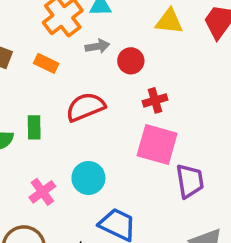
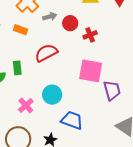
red cross: (155, 100) -> (90, 35), moved

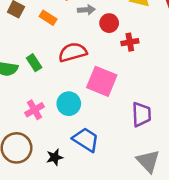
green rectangle: (17, 68) -> (34, 63), turned -40
pink square: (91, 71) -> (102, 81), moved

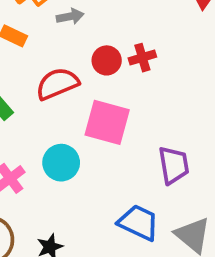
red circle: (109, 23) -> (107, 60), moved
blue trapezoid: (86, 140) -> (139, 223), moved

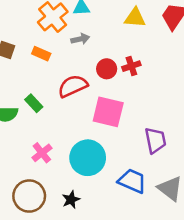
cyan circle: (61, 163) -> (88, 158), moved, size x1.4

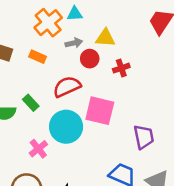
yellow triangle: (135, 18) -> (105, 38), moved
red circle: (107, 69) -> (90, 59), moved
cyan circle: (88, 158) -> (66, 127), moved

